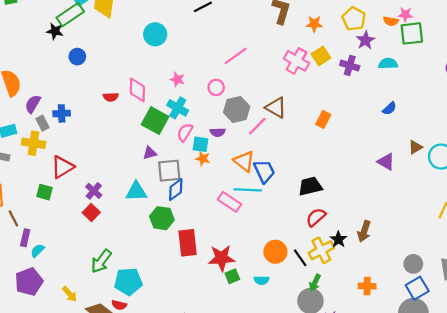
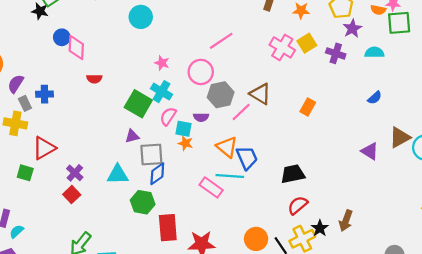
pink circle: (216, 87) -> (201, 72), size x1.5
pink diamond: (137, 90) -> (76, 47), moved
brown triangle: (415, 147) -> (400, 137), size x1.5

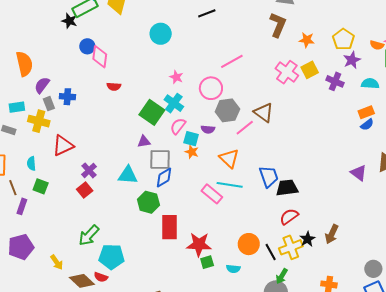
orange rectangle: (308, 107) -> (366, 112), moved, turned 35
blue trapezoid: (247, 158) -> (269, 176), moved
green square: (25, 173) -> (41, 186), moved
cyan semicircle: (17, 231) -> (31, 163), moved, turned -56

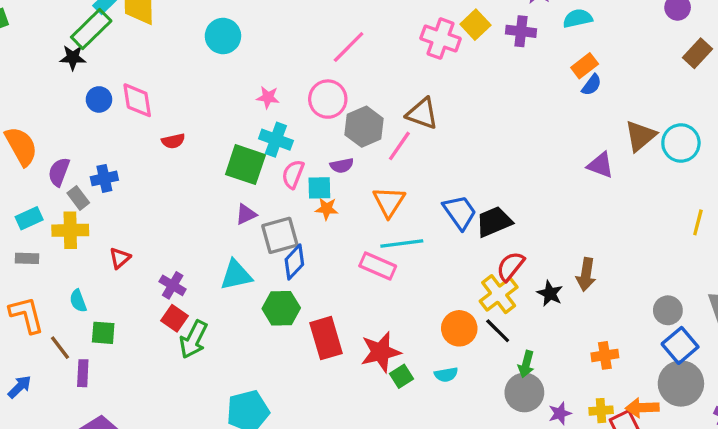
blue circle: (87, 46) -> (99, 99), moved
red triangle: (63, 146) -> (120, 258), size x0.6
orange triangle: (229, 158) -> (389, 202), turned 35
green arrow: (89, 235) -> (193, 339), moved
yellow cross: (291, 247) -> (499, 294), moved

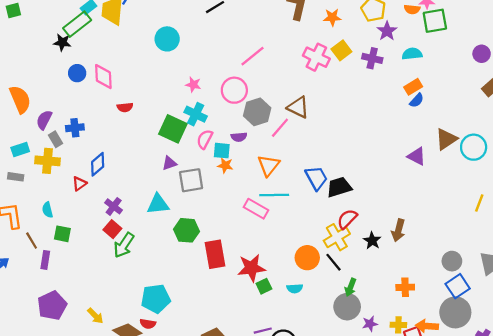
blue diamond: (294, 262) -> (98, 164), moved

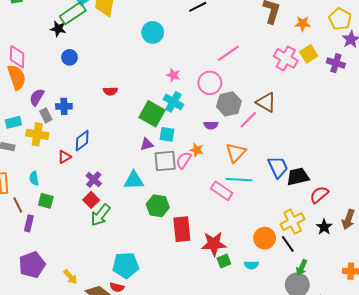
pink diamond: (103, 77) -> (17, 57), moved
pink semicircle: (205, 139) -> (184, 160), moved
cyan square: (222, 151) -> (167, 134), moved
red semicircle: (347, 219) -> (319, 195), moved

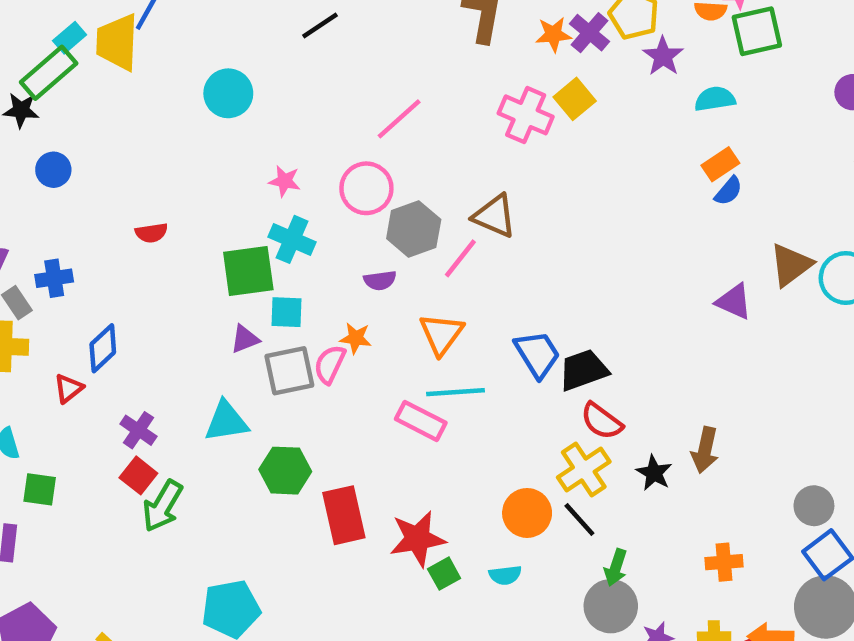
purple cross: (336, 63) -> (590, 33), moved, turned 30
green square: (152, 114) -> (248, 271), turned -30
red semicircle: (319, 195) -> (602, 421), moved, turned -96

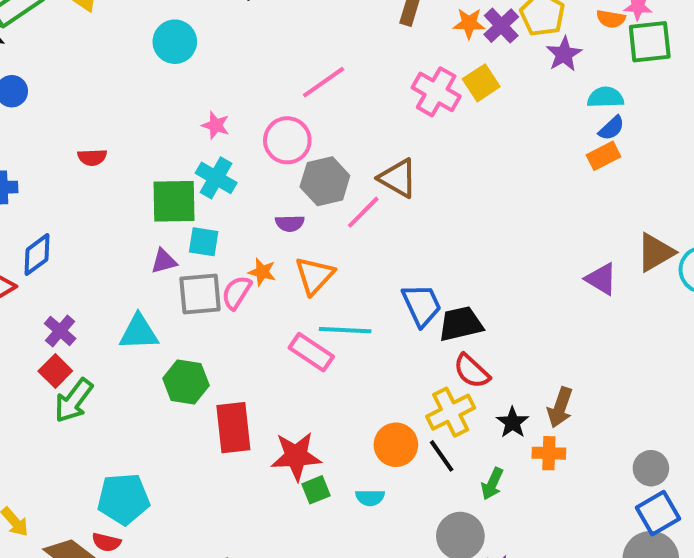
blue semicircle: (728, 191) -> (611, 128), moved
orange triangle: (441, 334) -> (314, 276), moved
orange cross: (724, 562) -> (549, 453), moved
green arrow: (616, 567) -> (492, 484), moved

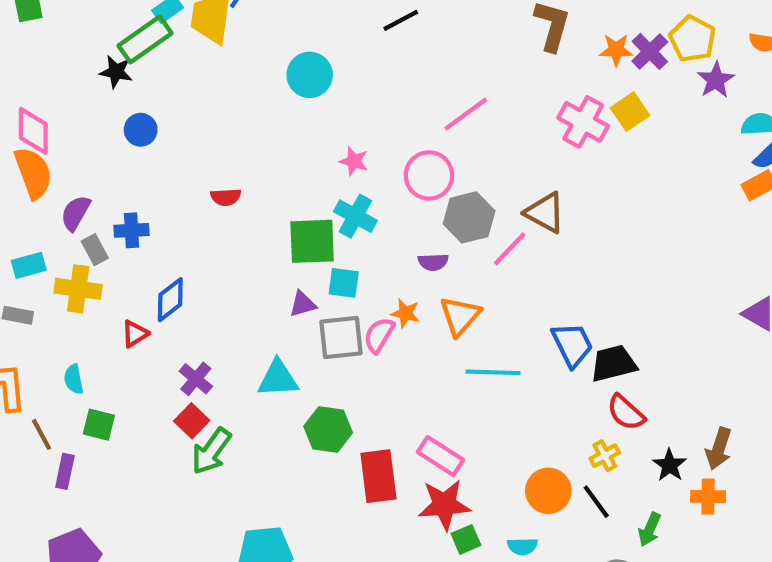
pink rectangle: (311, 352) -> (440, 456), moved
yellow cross: (451, 412) -> (605, 456), size x0.6

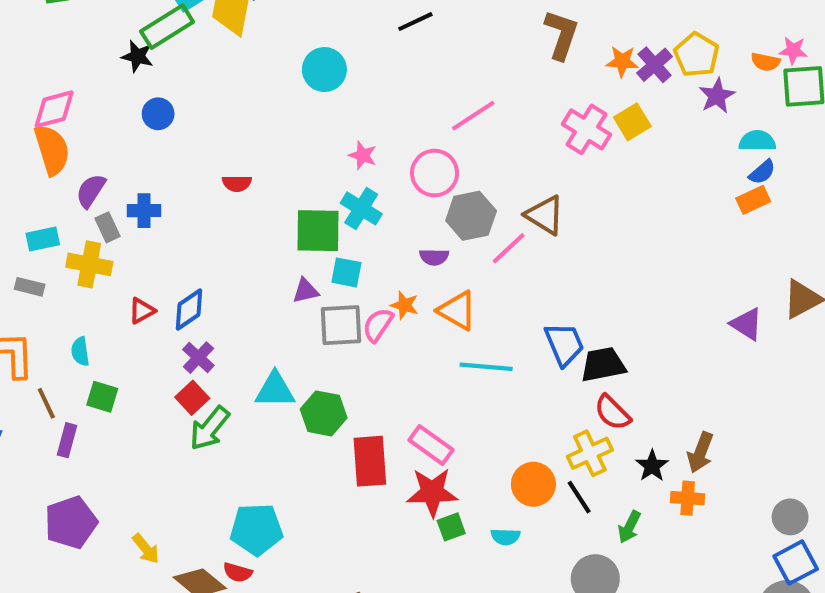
pink diamond: (33, 131) -> (54, 109), turned 72
blue diamond: (170, 300) -> (189, 309), moved
orange triangle: (460, 316) -> (457, 311), turned -45
cyan triangle: (278, 379) -> (275, 390), moved
yellow cross: (605, 456) -> (590, 453), size x1.5

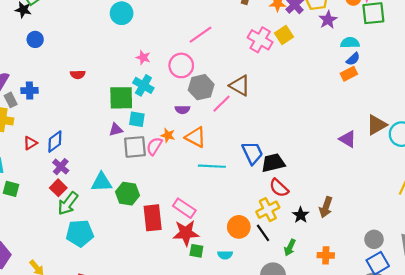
orange cross: (688, 498) -> (326, 255), moved
green square: (451, 527) -> (196, 251), turned 32
cyan pentagon: (256, 529) -> (80, 233), moved

